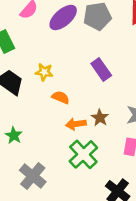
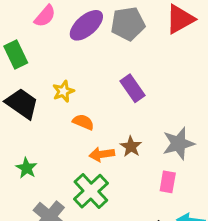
yellow star: (44, 72) -> (63, 91), turned -30
green cross: (83, 154) -> (91, 191), moved

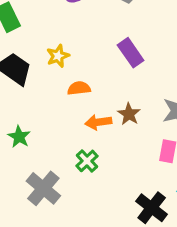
orange semicircle: (83, 122) -> (79, 88), turned -30
green cross: (91, 191) -> (87, 161), size x0.6

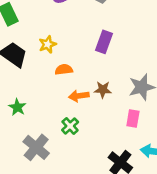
purple rectangle: (131, 53) -> (104, 42), turned 55
brown star: (129, 114) -> (103, 90), turned -30

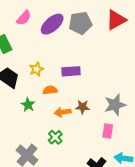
purple rectangle: (104, 42) -> (71, 71), moved, turned 66
green star: (17, 107) -> (28, 105), moved

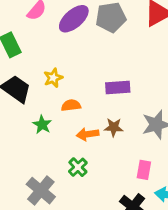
purple rectangle: (71, 71) -> (118, 87), moved
pink rectangle: (108, 131) -> (144, 170), moved

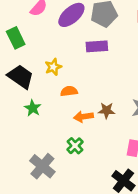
purple rectangle: (118, 87) -> (97, 46), moved
green star: (42, 125) -> (33, 108), moved

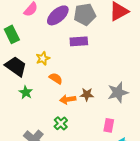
orange semicircle: (69, 91) -> (56, 78), turned 40

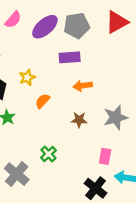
orange semicircle: (56, 78) -> (43, 101), turned -80
orange arrow: (68, 99) -> (83, 86), moved

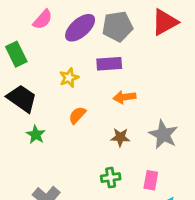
yellow star: (27, 77) -> (69, 78), moved
gray star: (116, 117) -> (163, 135), turned -30
green cross: (48, 154) -> (111, 178), moved, turned 35

